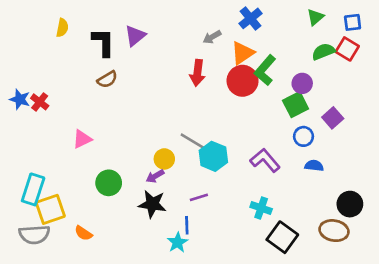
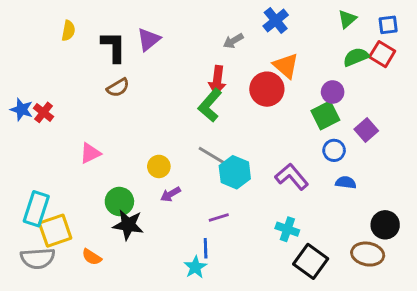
orange triangle: (243, 53) -> (286, 66), moved, turned -45
green L-shape: (265, 70) -> (210, 105), moved
yellow circle: (164, 159) -> (159, 166), moved
black star: (152, 204) -> (128, 225), moved

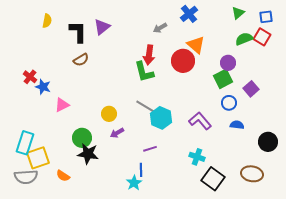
green L-shape: (210, 105) -> (144, 72), turned -55
blue star: (22, 109) -> (43, 87), moved
black circle: (385, 225) -> (268, 142), moved

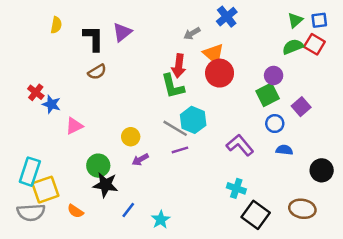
green triangle: (238, 13) -> (295, 20), moved
orange triangle: (196, 45) -> (214, 54), moved
cyan hexagon: (161, 118) -> (193, 120), moved
purple line: (150, 149) -> (180, 150), moved
blue line: (141, 170) -> (128, 210), moved, turned 40

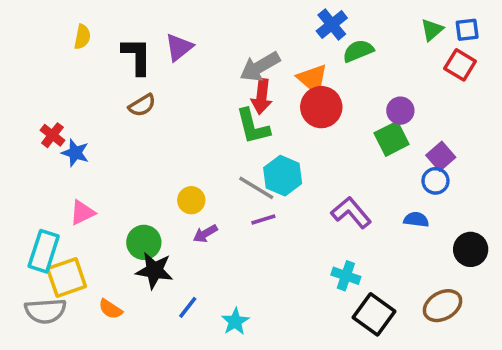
gray arrow: (192, 33) -> (260, 67), moved, size x1.6
green semicircle: (293, 47) -> (358, 51), moved
blue circle: (275, 124) -> (435, 181), moved
pink triangle: (74, 126) -> (82, 212), moved
brown ellipse: (302, 209) -> (443, 306), turned -40

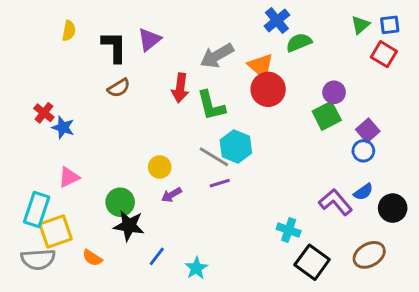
red arrow: (262, 97) -> (180, 88), moved
purple L-shape: (351, 212) -> (335, 202), moved
blue semicircle: (416, 220) -> (363, 192), moved, turned 138

